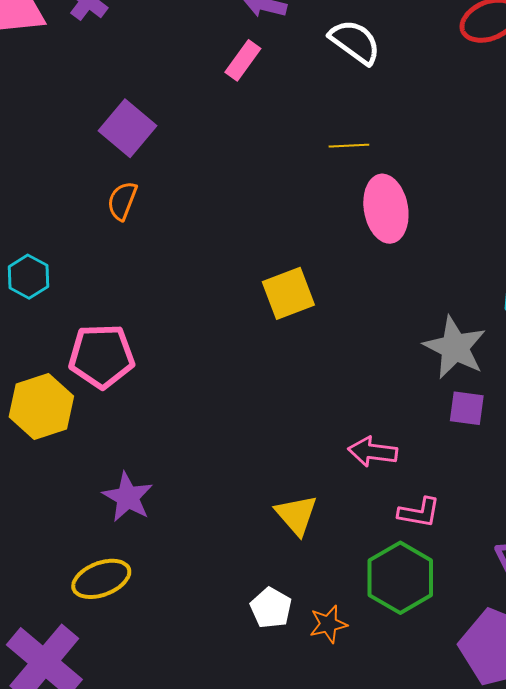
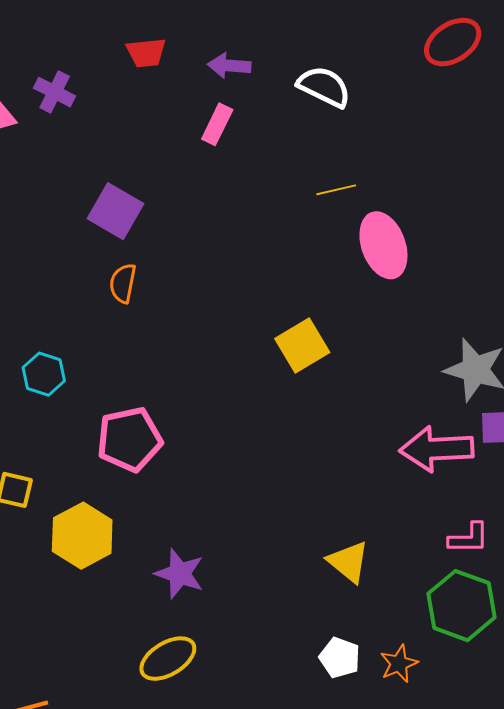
yellow hexagon: (41, 406) -> (82, 536), moved
pink arrow: (373, 452) -> (437, 449), moved, size x1.5

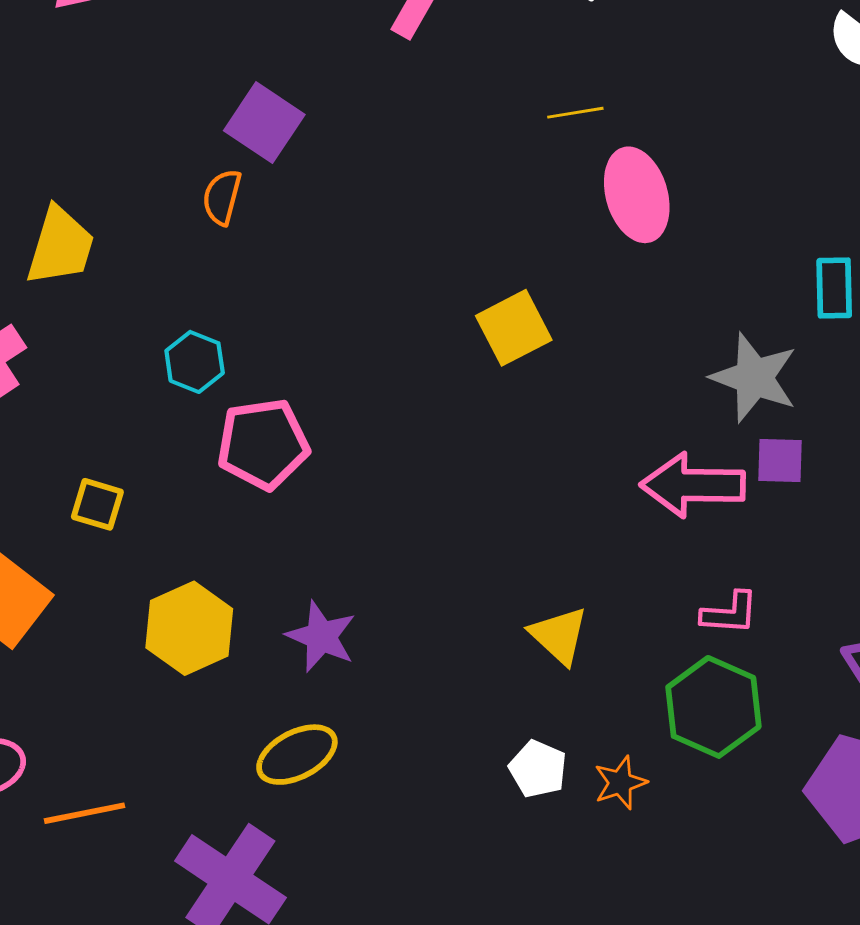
orange semicircle: (123, 283) -> (222, 197), moved
cyan hexagon: (44, 374) -> (195, 362), moved
yellow hexagon: (82, 536) -> (189, 628), moved

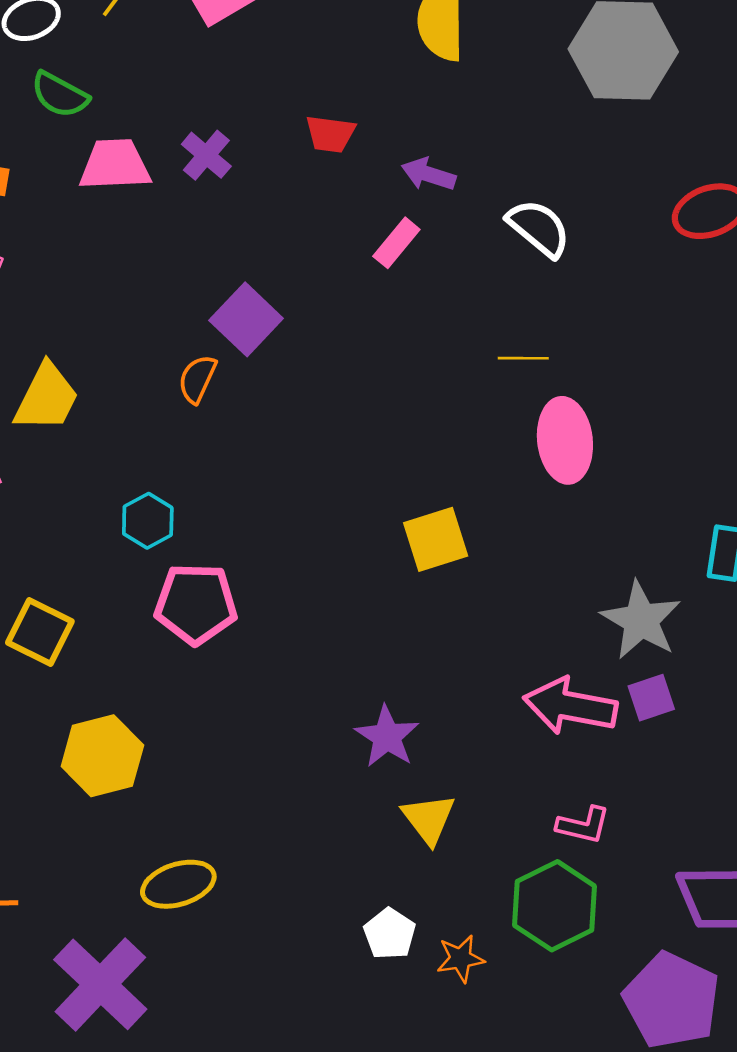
purple square: (780, 461) -> (651, 698), turned -30
yellow square: (97, 504) -> (40, 632), size x1.4
purple star: (321, 637) -> (387, 737), moved

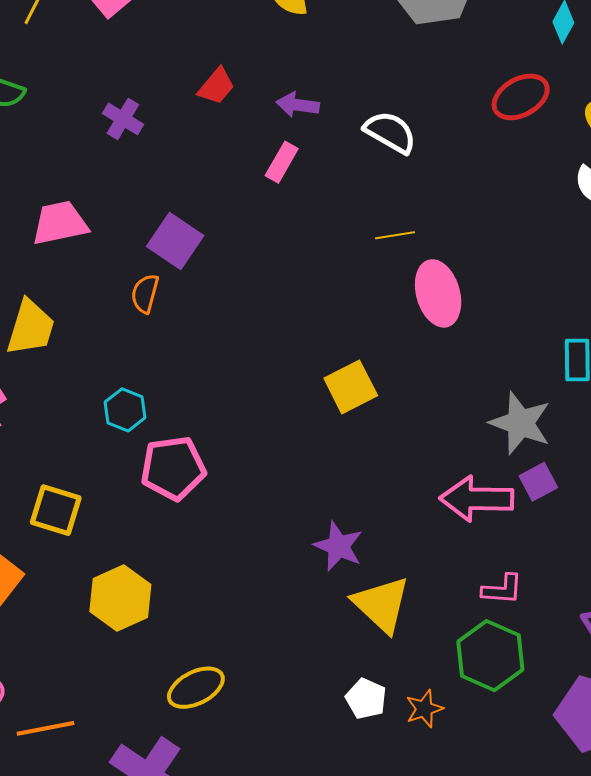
red trapezoid: (330, 134) -> (216, 86), turned -48
pink trapezoid: (115, 165) -> (60, 223), moved
yellow triangle: (429, 819) -> (381, 604), size x1.4

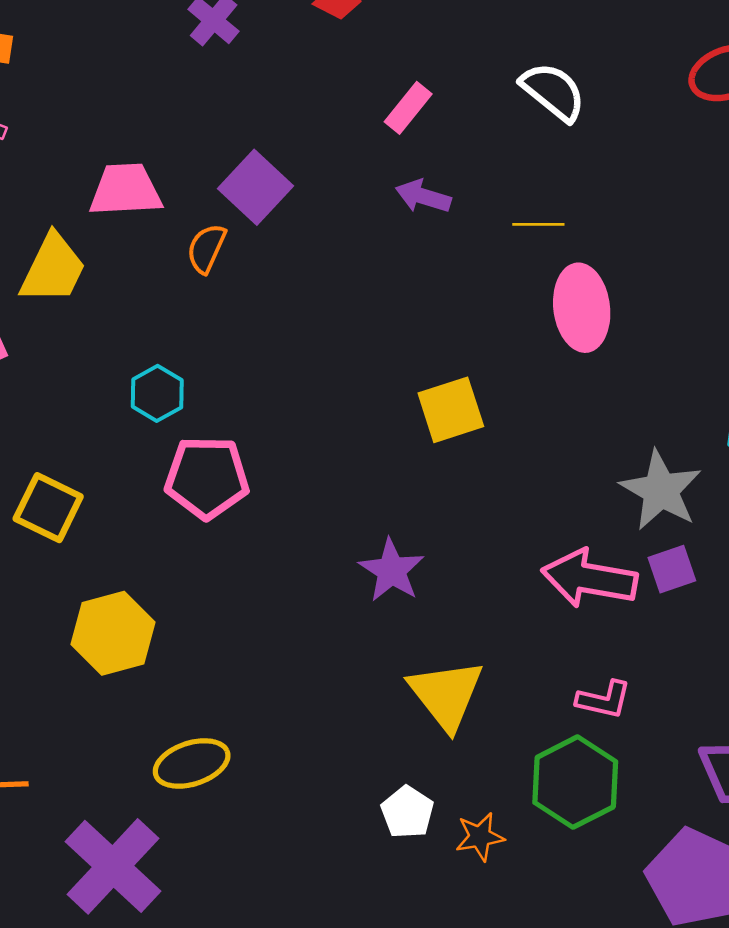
purple arrow: (298, 105) -> (423, 196), moved
pink trapezoid: (60, 223) -> (126, 190), moved
purple star: (338, 546) -> (392, 570), moved

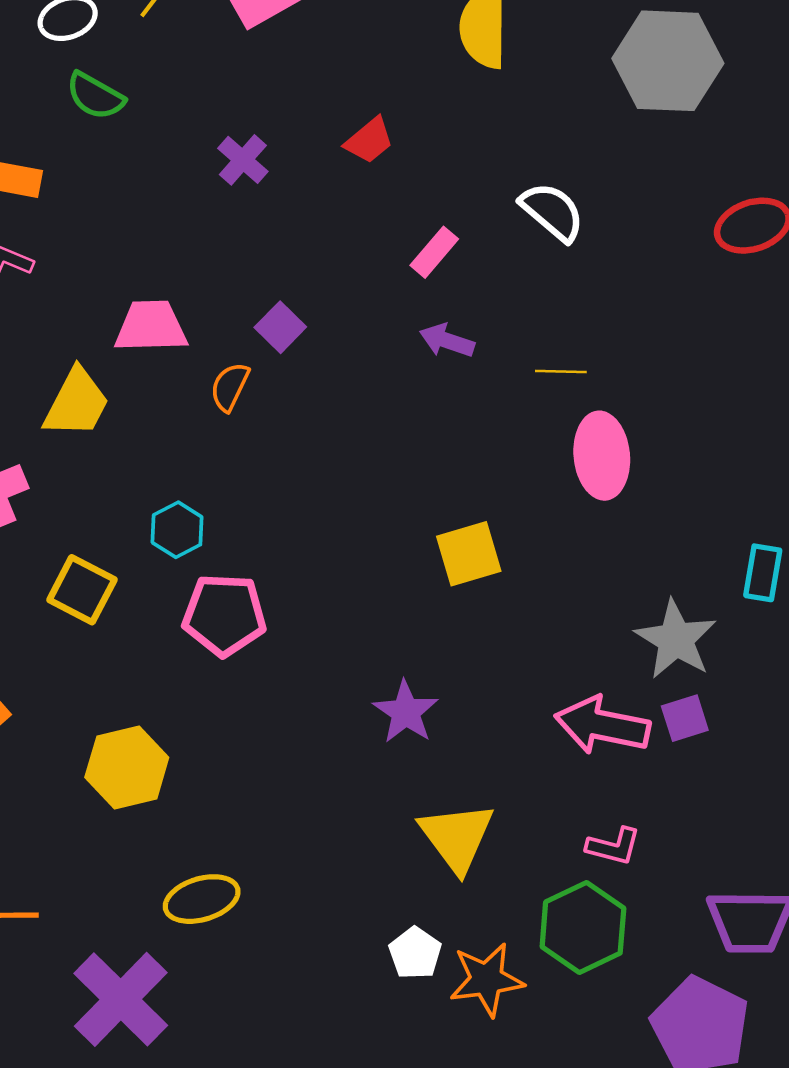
white semicircle: (553, 92) -> (552, 212), moved
purple square: (256, 187) -> (280, 327), size x0.7
yellow square: (48, 508) -> (82, 590), moved
orange star: (480, 837) -> (487, 979), size x1.5

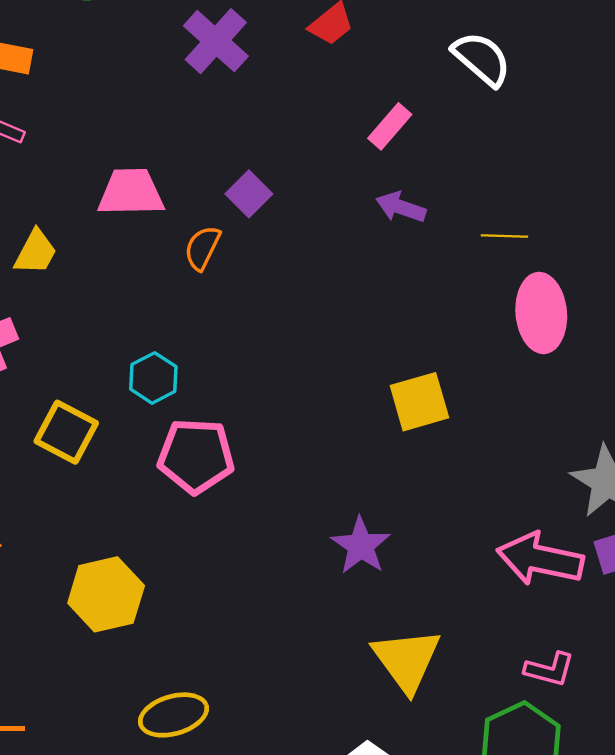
purple cross: (243, 160) -> (216, 41), size x1.4
white semicircle: (552, 212) -> (482, 59), moved
yellow trapezoid: (77, 403) -> (36, 252), moved, size x0.7

